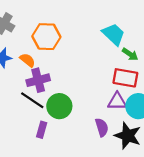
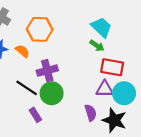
green arrow: (130, 54) -> (97, 46), moved
purple cross: (38, 80) -> (47, 71), moved
purple rectangle: (42, 130) -> (35, 115), turned -48

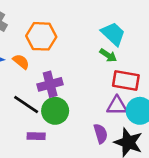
purple rectangle: (35, 115) -> (36, 136), turned -56

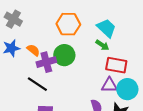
orange hexagon: (41, 36) -> (68, 24), moved
purple cross: (50, 84) -> (46, 62), moved
green circle: (55, 111) -> (64, 55), moved

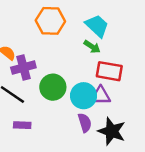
green circle: (64, 55) -> (53, 87), moved
cyan circle: (127, 89) -> (84, 96), moved

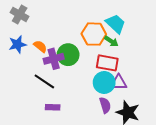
orange hexagon: (50, 21) -> (94, 34), moved
red rectangle: (109, 71) -> (107, 63), moved
green circle: (53, 87) -> (68, 55), moved

